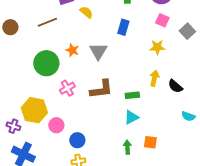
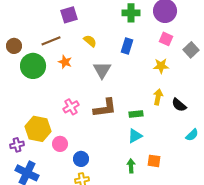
yellow semicircle: (86, 12) -> (90, 41), moved
orange star: (72, 50) -> (65, 62), moved
green circle: (46, 63) -> (33, 66), moved
cyan semicircle: (188, 116) -> (192, 135), turned -64
purple cross: (13, 126) -> (17, 145), turned -32

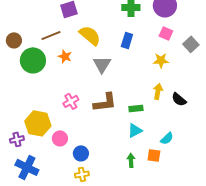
yellow semicircle: (90, 41) -> (90, 35), size x1.6
cyan semicircle: (192, 135) -> (167, 138), moved

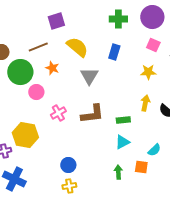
pink circle: (60, 138) -> (36, 92), moved

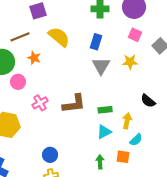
gray triangle: (89, 76) -> (101, 66), moved
yellow arrow: (145, 103) -> (127, 121), moved

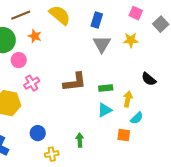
pink cross: (40, 103) -> (32, 83), moved
blue circle: (50, 155) -> (38, 133), moved
green arrow: (100, 162) -> (80, 140), moved

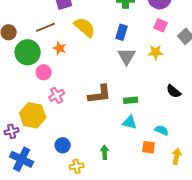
yellow arrow: (128, 99) -> (177, 156), moved
cyan triangle: (105, 110) -> (130, 122), turned 42
cyan semicircle: (137, 118) -> (162, 130), turned -112

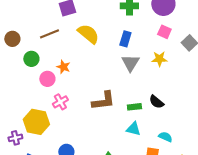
orange star: (60, 48) -> (63, 67), moved
green circle: (28, 52) -> (31, 59), size x0.6
black semicircle: (174, 91) -> (156, 102), moved

